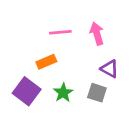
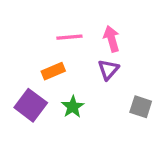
purple triangle: (110, 69) -> (108, 70), moved, turned 42
gray square: (97, 93) -> (141, 107), moved

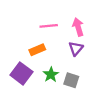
gray square: (141, 107) -> (71, 80), moved

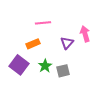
pink arrow: (78, 27) -> (85, 34), moved
gray square: (71, 80) -> (63, 71), turned -32

